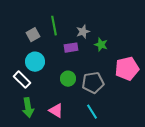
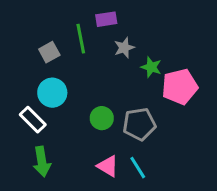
purple rectangle: (71, 48) -> (106, 19), moved
pink pentagon: (127, 69) -> (180, 87), moved
pink triangle: (56, 111) -> (108, 166), moved

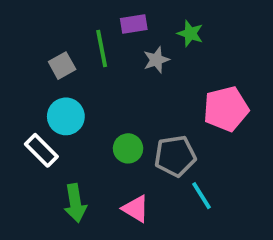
green star: (151, 67) -> (190, 33), moved
green arrow: (42, 162) -> (75, 203), moved
cyan line: (138, 168) -> (202, 196), moved

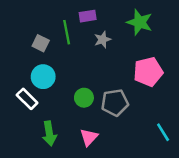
green star: (190, 33) -> (140, 22), moved, size x1.5
gray square: (62, 66) -> (41, 43), turned -35
cyan line: (202, 196) -> (163, 132), moved
pink triangle: (136, 209) -> (89, 137), turned 42

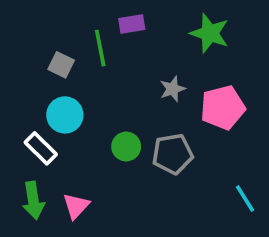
gray star: (102, 40) -> (173, 89), moved
green arrow: (49, 133) -> (33, 200), moved
pink triangle: (89, 137) -> (76, 206), moved

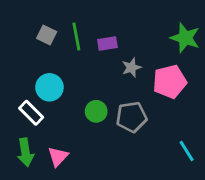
purple rectangle: (132, 24) -> (107, 43), moved
green star: (210, 33) -> (185, 38), moved
gray square: (61, 65) -> (47, 35), moved

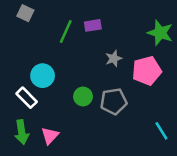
gray square: (47, 35) -> (25, 13), moved
green line: (76, 36) -> (66, 32), turned 35
purple rectangle: (107, 43) -> (93, 25), moved

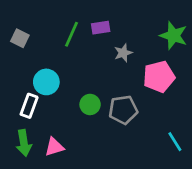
gray square: (25, 13) -> (20, 38), moved
gray star: (114, 58) -> (123, 53), moved
white rectangle: (27, 98) -> (29, 106), turned 65
pink triangle: (50, 136) -> (54, 147), turned 30

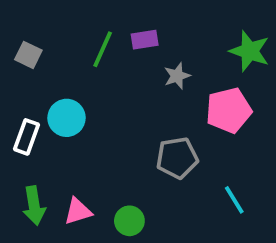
green circle: (90, 104) -> (129, 221), moved
white rectangle: (29, 106) -> (26, 137), moved
cyan line: (175, 142) -> (234, 200), moved

